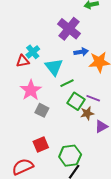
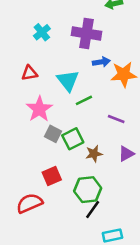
purple cross: (69, 29) -> (86, 33), turned -30
cyan cross: (33, 52) -> (42, 32), moved
green square: (76, 101) -> (73, 139), moved, turned 30
brown star: (87, 113) -> (94, 154), moved

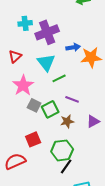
cyan cross: (42, 32) -> (25, 23), turned 32
purple cross: (86, 33) -> (47, 32), moved, turned -30
red triangle: (29, 73) -> (15, 56), turned -32
purple line: (116, 119) -> (72, 99), moved

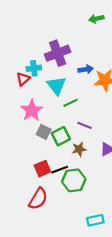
cyan cross: (25, 23) -> (34, 68), moved
red semicircle: (15, 161) -> (38, 199), moved, turned 145
black line: (66, 166) -> (60, 170), moved, turned 35

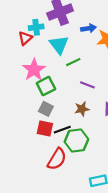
gray square: (44, 132) -> (46, 109), moved
green square: (61, 136) -> (46, 86), moved
red square: (42, 169) -> (45, 129), turned 35
red semicircle: (38, 199) -> (57, 159), moved

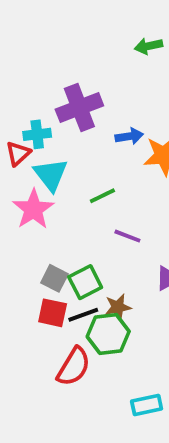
cyan triangle: (59, 45) -> (51, 175), moved
green square: (46, 86) -> (85, 282), moved
brown star: (82, 109) -> (118, 307), moved

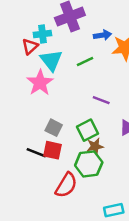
green line: (102, 196) -> (85, 61), moved
green square: (85, 282) -> (87, 130), moved
black line: (83, 315) -> (36, 153), moved, turned 42

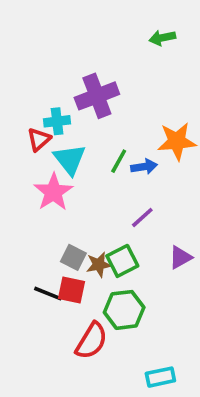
blue arrow: (102, 35) -> (144, 167), moved
green line: (85, 61) -> (119, 161), turned -35
purple line: (101, 100) -> (142, 217), turned -63
brown star: (95, 146) -> (99, 265), moved

